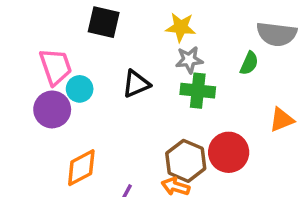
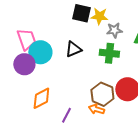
black square: (104, 22) -> (81, 13), moved
gray star: (189, 60) -> (114, 30), moved
cyan circle: (80, 89) -> (40, 52), size x1.5

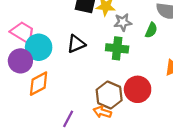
pink trapezoid: (26, 39) -> (23, 32), turned -40
orange diamond: (41, 98) -> (39, 84), moved

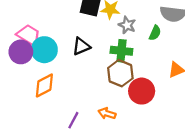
gray star: (123, 22) -> (127, 25), turned 30
purple circle: (20, 61) -> (21, 52), moved
brown hexagon: (109, 95) -> (120, 73), moved

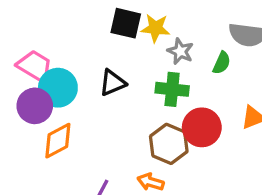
purple circle: (21, 52) -> (35, 106), moved
brown hexagon: (120, 73) -> (169, 144), moved
red circle: (142, 91) -> (202, 127), moved

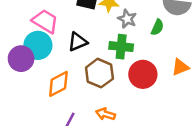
pink trapezoid: (35, 66) -> (45, 21), moved
orange diamond: (58, 141) -> (58, 84), moved
brown hexagon: (169, 144) -> (99, 73), moved

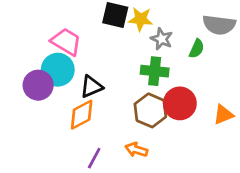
black triangle: (78, 42) -> (91, 87), moved
orange triangle: (180, 67) -> (223, 115), moved
brown hexagon: (99, 73) -> (150, 110), moved

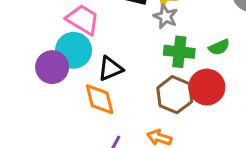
gray star: (162, 39) -> (165, 17), moved
green semicircle: (197, 49) -> (219, 47), moved, turned 42
orange diamond: (82, 115) -> (100, 99), turned -76

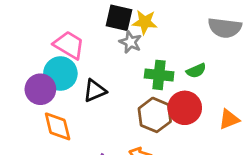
gray star: (165, 17) -> (130, 42), moved
orange diamond: (100, 99) -> (58, 126), moved

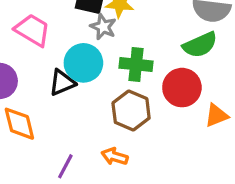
green semicircle: (196, 71) -> (200, 45), moved, size x1.5
cyan circle: (60, 74) -> (83, 63), moved
red circle: (185, 108) -> (182, 88), moved

